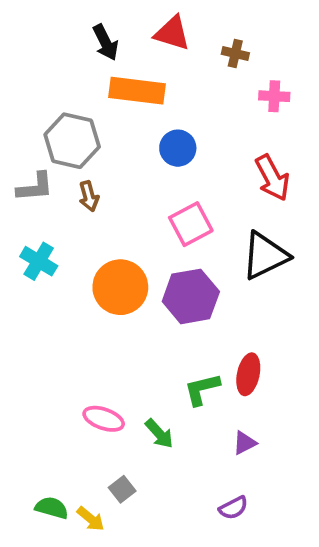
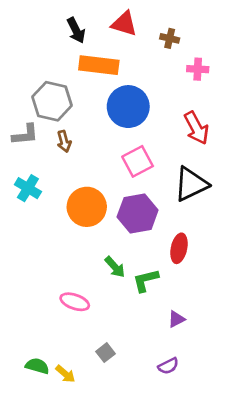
blue circle: (178, 148) -> (128, 107), size x1.6
red ellipse: (248, 374) -> (179, 248), moved
green arrow: (159, 434) -> (115, 267), moved
gray square: (122, 489) -> (105, 353), moved

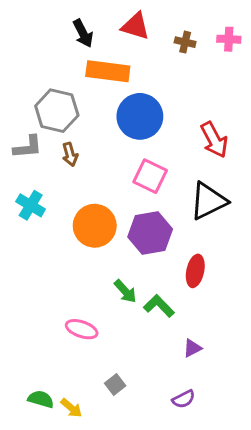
pink cross: (198, 69) -> (229, 39), moved
pink square: (138, 161) -> (150, 176), turned -36
green L-shape: (146, 280) -> (159, 306), turned 60

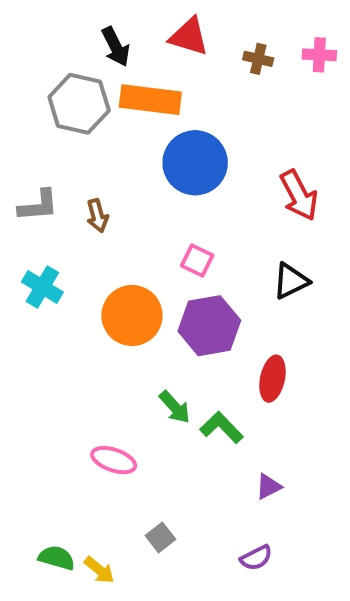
gray hexagon: (57, 111) -> (79, 104), moved
pink square: (150, 176) -> (197, 261), moved, size x0.7
black triangle: (208, 201) -> (291, 281), size x0.7

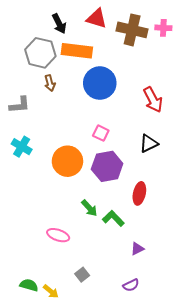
brown cross: (258, 59) -> (132, 30), size x2.0
brown arrow: (97, 216) -> (50, 83), moved

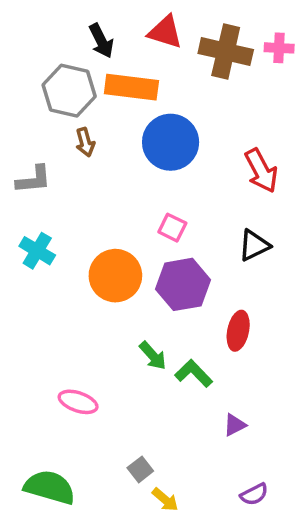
pink ellipse: (58, 235) -> (78, 402), moved
green semicircle: (29, 285) -> (50, 487), size x1.6
purple semicircle: (131, 285) -> (254, 494), moved
yellow arrow: (51, 291) -> (165, 500), moved

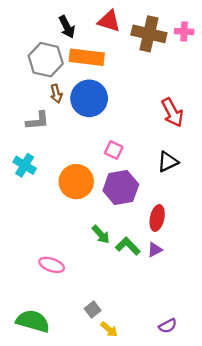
blue circle: (171, 142) -> (89, 98), moved
gray L-shape: (34, 180) -> (38, 121), moved
purple triangle: (235, 425) -> (155, 250), moved

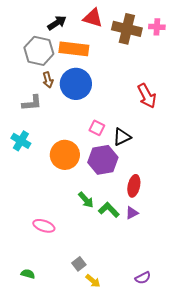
black arrow: (67, 27) -> (57, 23), turned -96
black triangle: (168, 162) -> (122, 137), moved
green semicircle: (33, 321) -> (28, 274), size x0.5

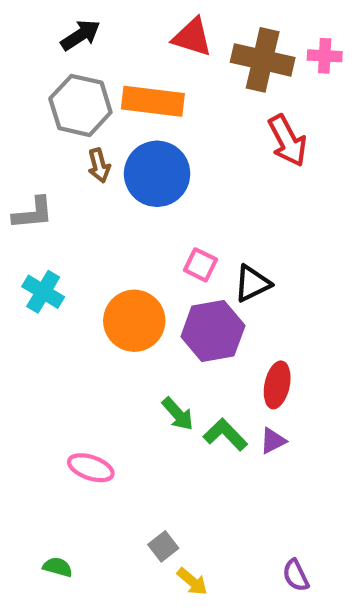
black arrow: (57, 23) -> (80, 35), moved
red arrow: (147, 96) -> (287, 141), moved
gray L-shape: (32, 103) -> (33, 213), moved
purple semicircle: (143, 278) -> (296, 575), turned 91

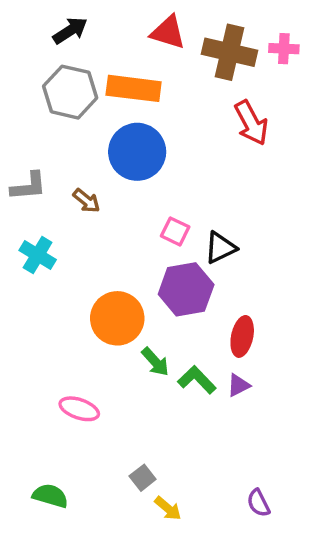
brown arrow: (99, 165) -> (86, 201), moved, turned -36
orange circle: (134, 321) -> (117, 318), moved
green semicircle: (58, 567) -> (50, 496), size x1.4

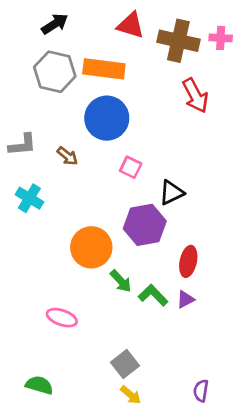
pink square: (175, 231) -> (131, 167), moved
gray square: (143, 478) -> (125, 364), moved, size x1.4
purple semicircle: (258, 503) -> (201, 391), turned 35

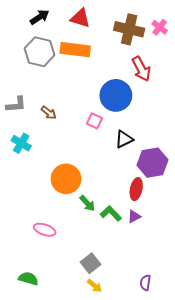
red triangle: (131, 25) -> (80, 18), moved
pink cross: (221, 38) -> (160, 27), turned 35
blue circle: (107, 118) -> (116, 95), moved
purple hexagon: (145, 225) -> (152, 163), moved

